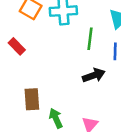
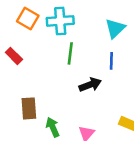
green line: (90, 39) -> (70, 53), moved

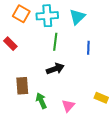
cyan triangle: (115, 28) -> (77, 17), moved
black arrow: (90, 85) -> (55, 69), moved

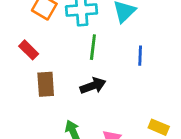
brown rectangle: (22, 86) -> (46, 84), moved

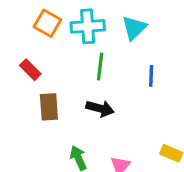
black arrow: (93, 86) -> (100, 108), turned 35

